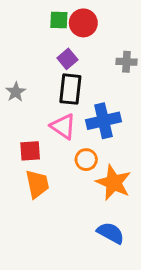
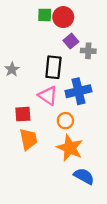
purple square: (67, 59) -> (71, 41), moved
gray cross: (126, 62) -> (88, 51), moved
orange star: (114, 183) -> (70, 148), moved

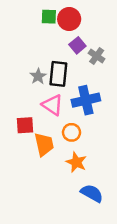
gray cross: (88, 51) -> (97, 56), turned 32
gray star: (12, 69) -> (38, 76), moved
orange trapezoid: (28, 139) -> (44, 144), moved
orange star: (70, 148) -> (76, 162), size x0.7

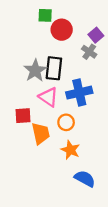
red circle: (69, 19) -> (62, 30), moved
purple square: (77, 45) -> (96, 35), moved
gray star: (38, 76) -> (35, 70), size x1.5

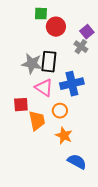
gray star: (35, 70) -> (32, 64), turned -30

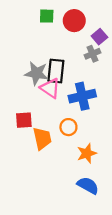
red circle: (56, 27) -> (74, 21), moved
gray cross: (81, 47) -> (93, 54), turned 32
pink triangle: (44, 88) -> (50, 88), moved
orange star: (64, 136) -> (87, 153), moved, turned 30

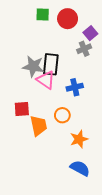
blue cross: (82, 96) -> (75, 87), size x0.7

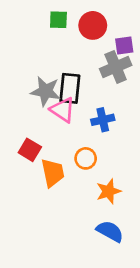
purple square: (90, 33) -> (124, 45), turned 32
gray cross: (84, 49) -> (116, 67), size x1.5
red square: (22, 109) -> (30, 150), turned 35

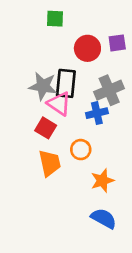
red circle: (93, 25) -> (87, 48), moved
gray cross: (116, 67) -> (109, 90), moved
red square: (30, 150) -> (46, 128), moved

